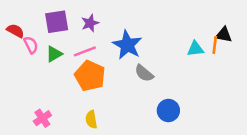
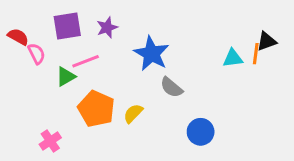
black triangle: (224, 35) -> (266, 41), turned -30
pink line: (85, 51) -> (86, 61), moved
green triangle: (54, 54) -> (66, 77), moved
orange pentagon: (90, 76) -> (96, 109), moved
yellow semicircle: (91, 120) -> (133, 113), moved, turned 54

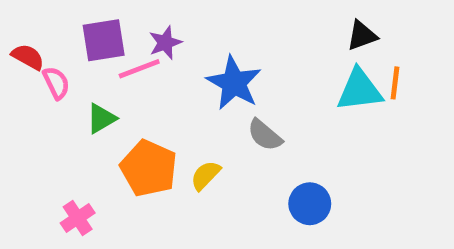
black triangle: (266, 41) -> (362, 36), moved
cyan triangle: (233, 58) -> (360, 90), size x1.5
pink line: (86, 61) -> (139, 69), moved

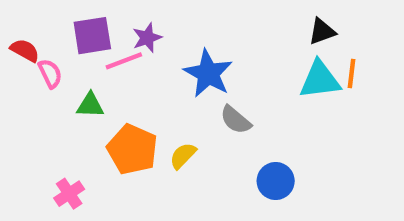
green triangle: (101, 118) -> (90, 105), turned 32

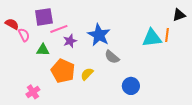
black triangle: (322, 31) -> (179, 15), moved
purple star: (147, 38) -> (70, 41), moved

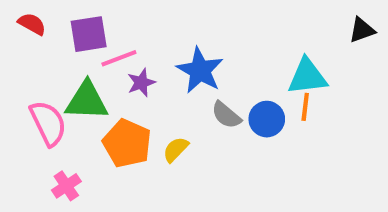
red semicircle: (12, 24) -> (32, 24), moved
pink semicircle: (24, 35) -> (48, 123), moved, size x1.6
orange line: (167, 35) -> (305, 107), moved
green triangle: (43, 50) -> (87, 101), size x1.6
blue circle: (131, 86) -> (267, 119), moved

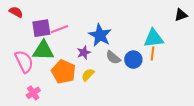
purple square: (89, 34) -> (41, 28), moved
purple star: (141, 83) -> (84, 52), moved

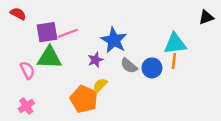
pink semicircle: (24, 62) -> (27, 70), size x0.7
orange pentagon: (64, 72) -> (84, 99), moved
pink cross: (33, 93) -> (26, 106), moved

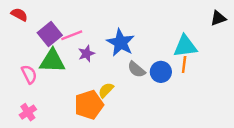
purple square: (47, 32) -> (50, 34), turned -30
purple star: (95, 60) -> (86, 54), moved
orange pentagon: (84, 99) -> (89, 105), turned 30

